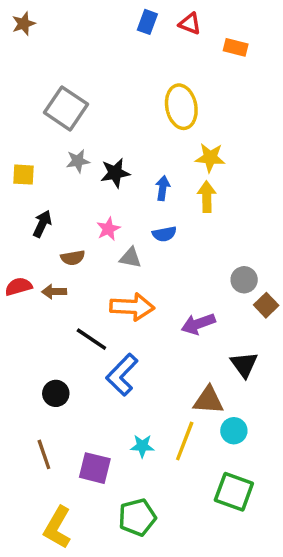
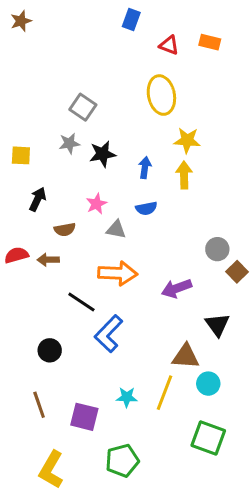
red triangle: (190, 24) -> (169, 45), moved
gray square: (66, 108) -> (83, 107), moved, size x0.7

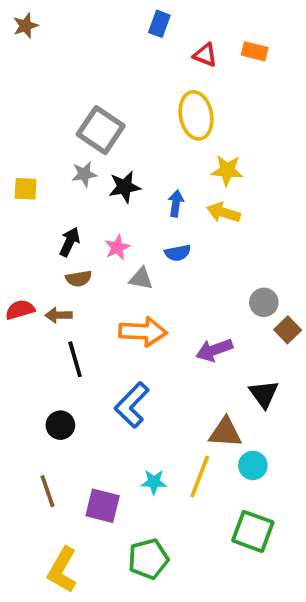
gray square: (83, 107) -> (101, 130), size x1.4
yellow arrow: (184, 175) -> (224, 213), turned -72
black arrow: (38, 199) -> (70, 242), moved
black line: (81, 302) -> (75, 359), moved, turned 40

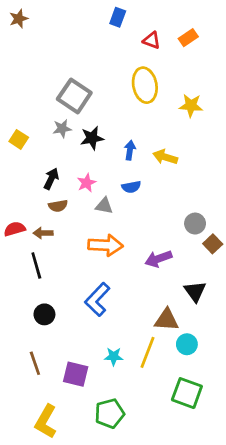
orange rectangle: (255, 51) -> (188, 38), turned -48
yellow star: (227, 170) -> (191, 105), moved
yellow square: (26, 189) -> (19, 139), turned 30
black line: (75, 359) -> (36, 266), moved

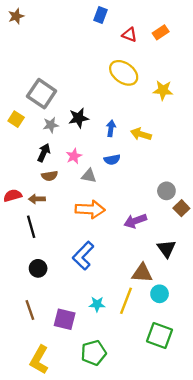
yellow ellipse: (145, 85) -> (124, 73), turned -44
gray square: (74, 96) -> (42, 94), moved
gray star: (62, 129) -> (51, 125), moved

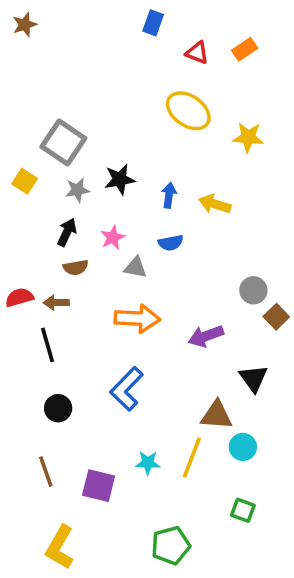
green square: (160, 335) -> (243, 510), size x0.6
green pentagon: (94, 353) -> (171, 545), moved

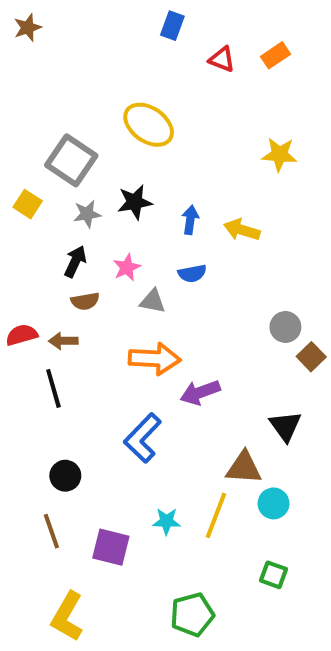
yellow ellipse: (188, 111) -> (149, 125), moved
purple arrow: (206, 336) -> (200, 392), moved
black circle: (58, 408) -> (65, 476), moved

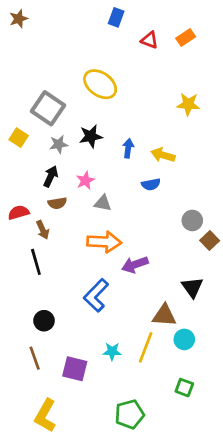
blue semicircle: (192, 273) -> (151, 184), moved
red semicircle: (22, 335) -> (19, 212), moved
brown arrow: (63, 341) -> (43, 230), turned -114

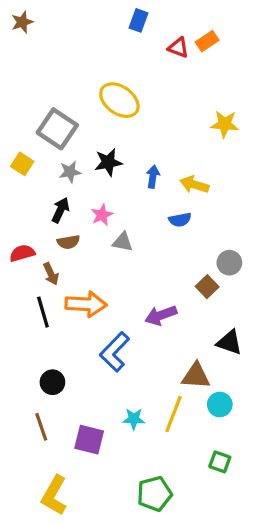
orange rectangle: (186, 37) -> (207, 41), moved
brown square: (210, 241) -> (207, 287), moved
orange arrow: (104, 242) -> (86, 304), moved
black triangle: (192, 287) -> (229, 342), turned -35

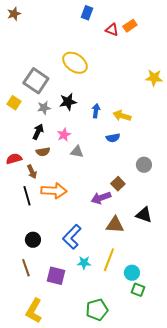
yellow star: (225, 124) -> (154, 78), moved
brown square: (207, 287) -> (118, 184), moved
blue L-shape: (115, 352) -> (72, 237), moved
brown triangle: (196, 376) -> (115, 225), moved
cyan circle: (220, 405) -> (132, 273), moved

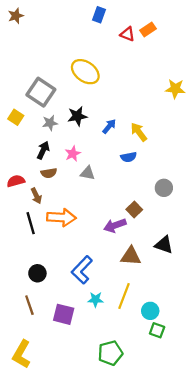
blue arrow: (96, 111) -> (109, 126), turned 32
yellow arrow: (122, 116) -> (139, 132), turned 36
yellow L-shape: (34, 311) -> (21, 354), moved

